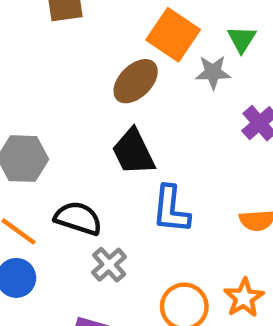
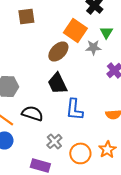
gray cross: (109, 265) -> (54, 141), moved

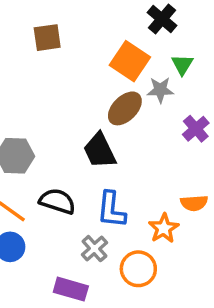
brown ellipse: (58, 51) -> (125, 108), moved
blue L-shape: (74, 109) -> (111, 210), moved
orange star: (107, 149) -> (164, 228), moved

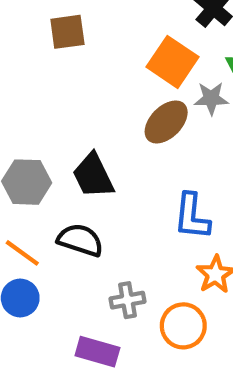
black trapezoid: (100, 151) -> (93, 176), moved
blue L-shape: (111, 210) -> (192, 216), moved
gray cross: (94, 249) -> (127, 300), turned 32

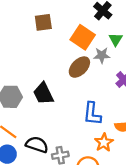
brown square: (67, 32) -> (43, 22), moved
black semicircle: (80, 240) -> (37, 145), moved

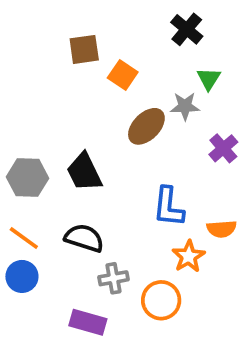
orange square: (83, 37) -> (123, 75), moved, size x0.7
black semicircle: (37, 145) -> (84, 238), moved

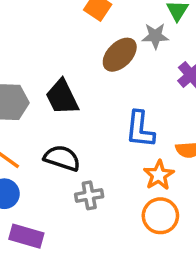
orange circle: (161, 300) -> (160, 216), moved
purple rectangle: (88, 322) -> (26, 236), moved

